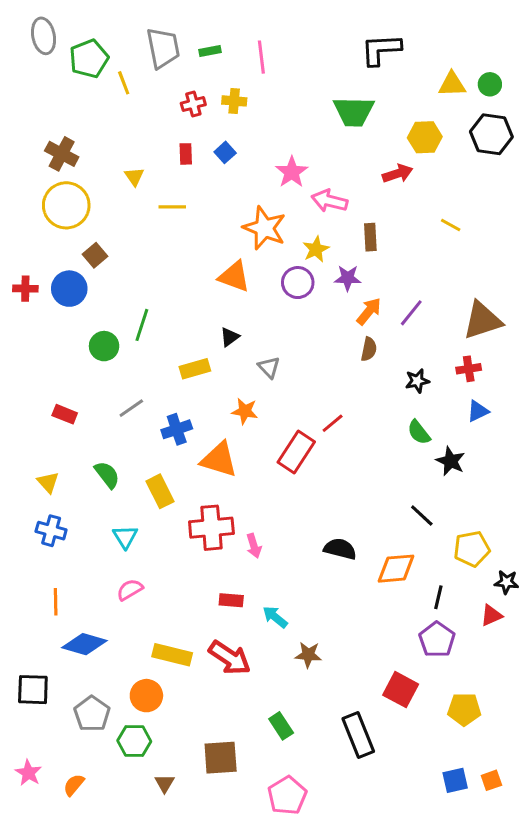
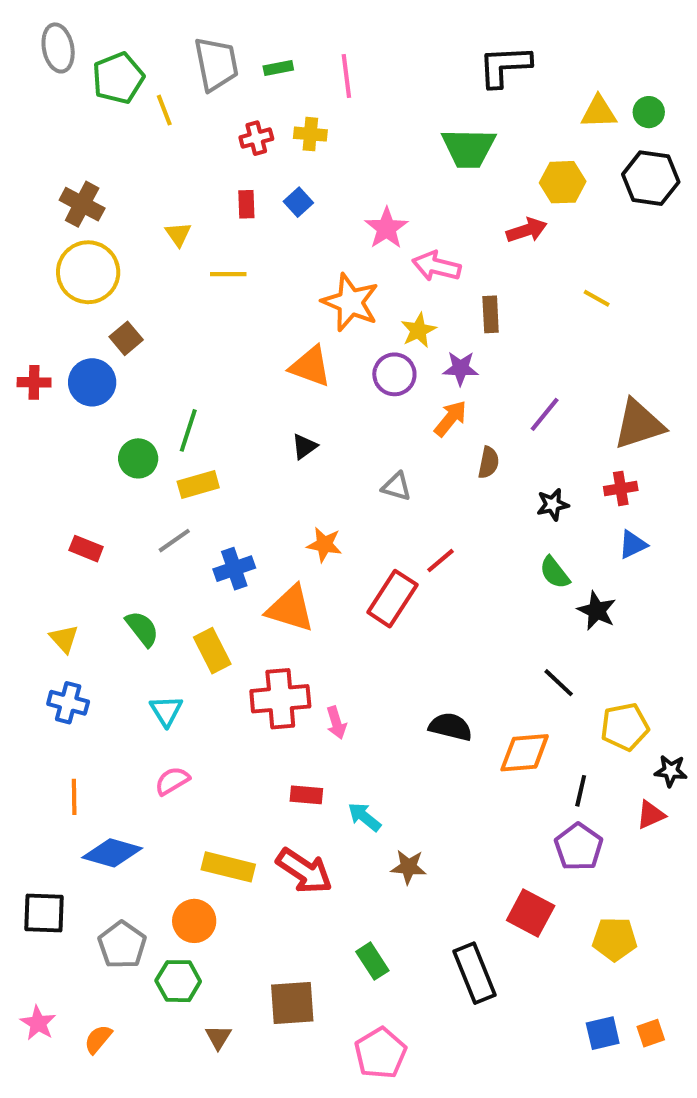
orange arrow: (369, 311) -> (451, 418), moved
gray triangle: (269, 367) -> (396, 486), moved, turned -30
yellow rectangle: (195, 369) -> (198, 484), moved

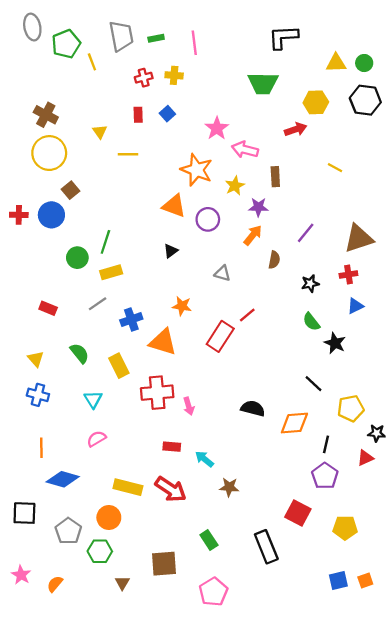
purple circle: (394, 374) -> (208, 219), moved

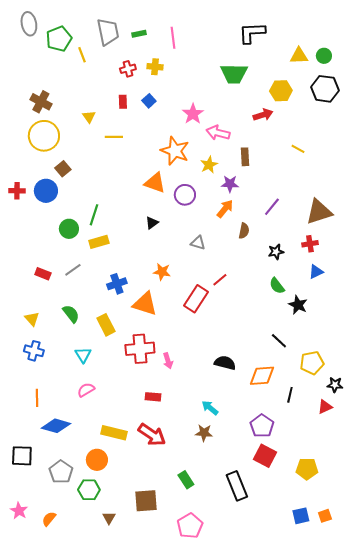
gray line: (98, 304) -> (73, 270), moved
cyan arrow: (204, 459) -> (210, 408), moved
purple pentagon: (325, 476) -> (262, 426), moved

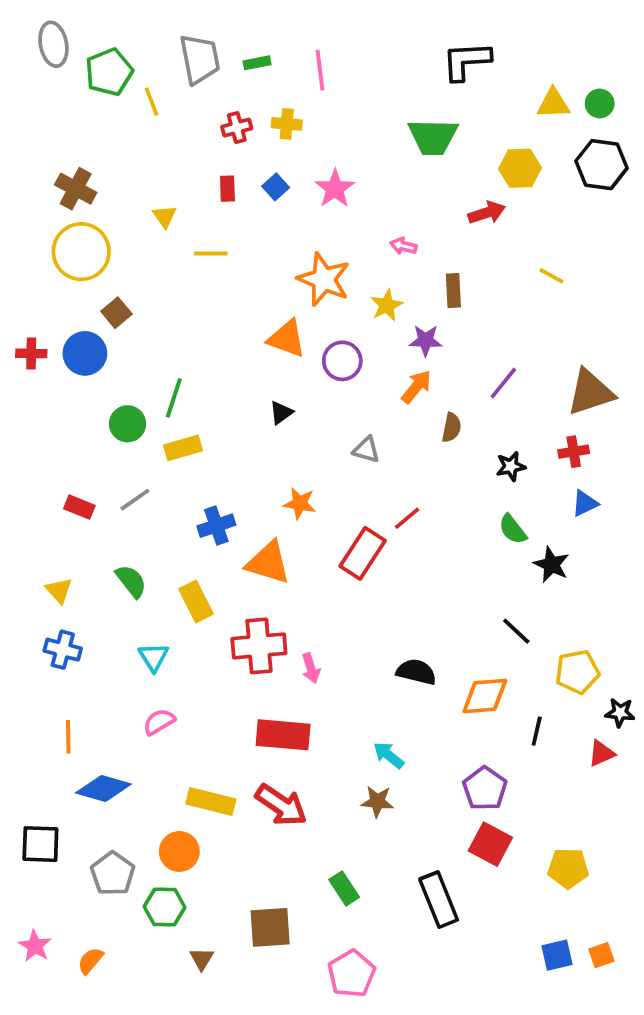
pink star: (193, 114) -> (335, 189), moved
pink arrow: (218, 133) -> (403, 246), size x0.6
red rectangle: (153, 397) -> (283, 735), size x1.8

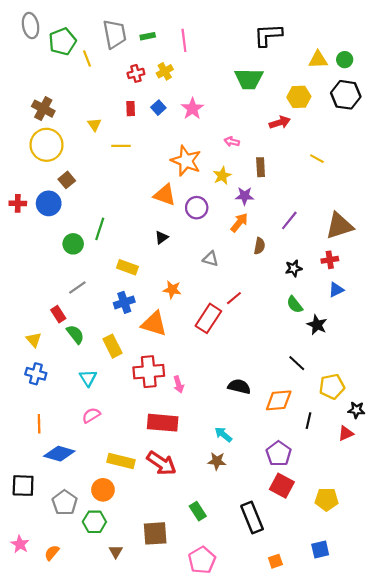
yellow cross: (287, 124) -> (165, 71), turned -35
yellow rectangle: (183, 448) -> (127, 267), moved, turned 36
red rectangle: (79, 507) -> (58, 314), moved, turned 35
orange square: (601, 955) -> (275, 561), moved

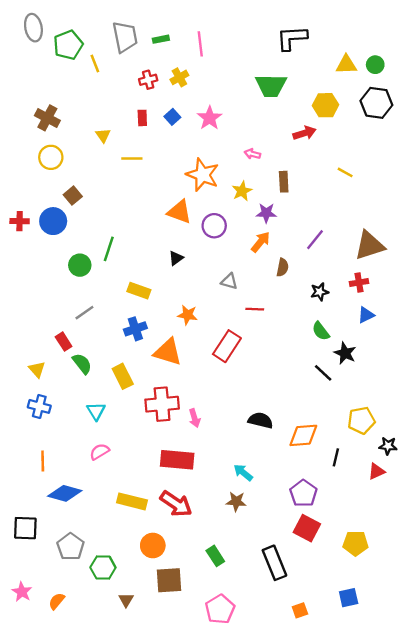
yellow circle: (47, 145) -> (51, 157), size x0.7
red line: (234, 298) -> (255, 309), moved, turned 42
black line: (297, 363) -> (323, 373), moved
orange circle: (103, 490) -> (153, 545), moved

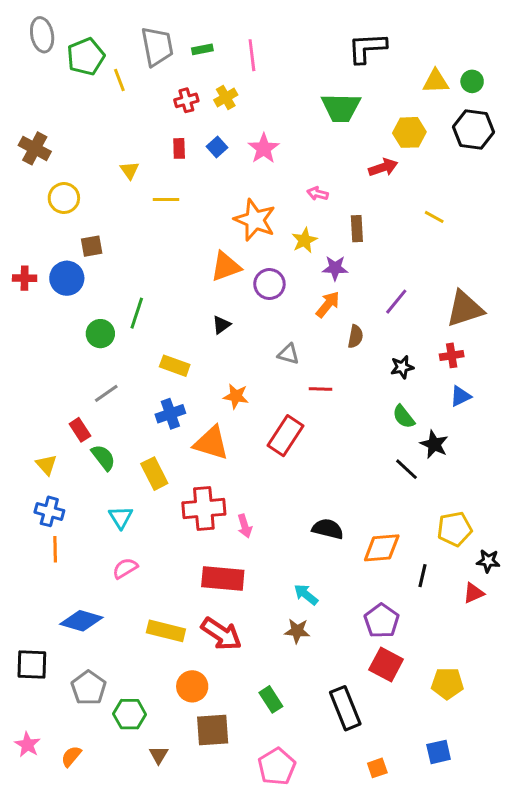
brown cross: (47, 118) -> (35, 148), moved
brown square: (73, 196) -> (92, 246), turned 30
orange triangle: (179, 212) -> (226, 267), turned -40
orange line: (43, 461) -> (55, 549), moved

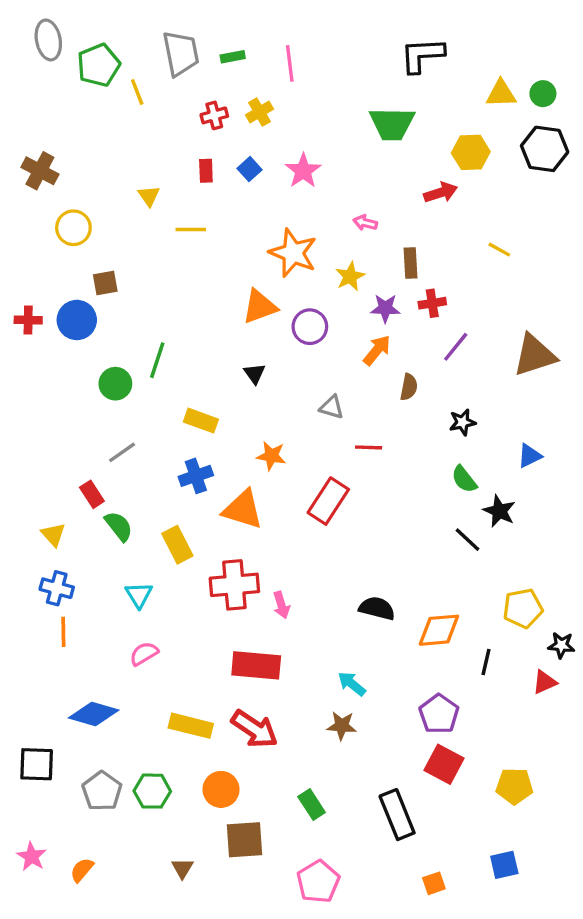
black triangle: (221, 325) -> (255, 374), turned -30
red cross: (452, 355) -> (432, 303), moved
green hexagon: (130, 714) -> (152, 791), moved

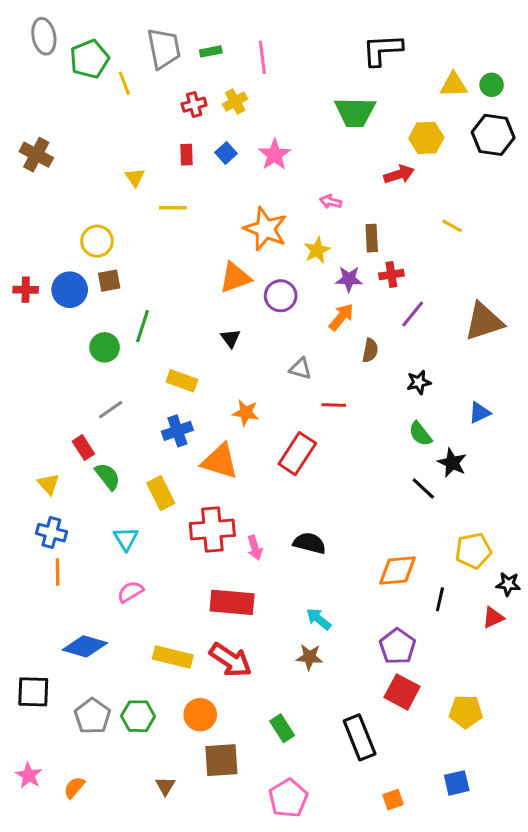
yellow circle: (73, 228) -> (97, 241), moved
brown square: (105, 283) -> (109, 281), moved
black semicircle: (377, 608) -> (309, 543), moved

